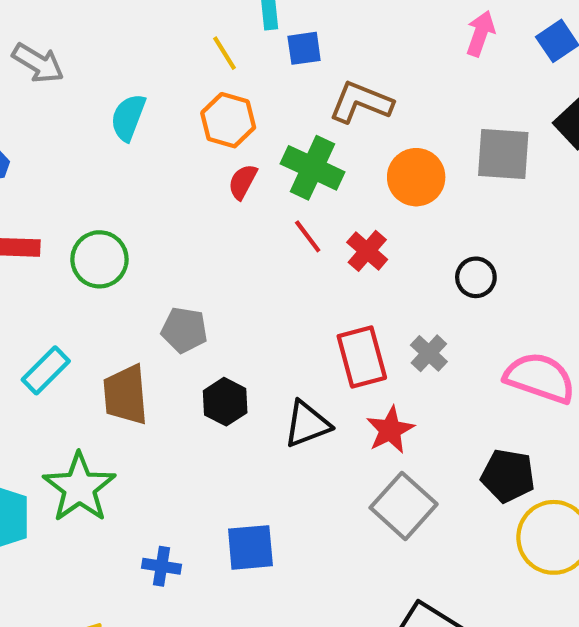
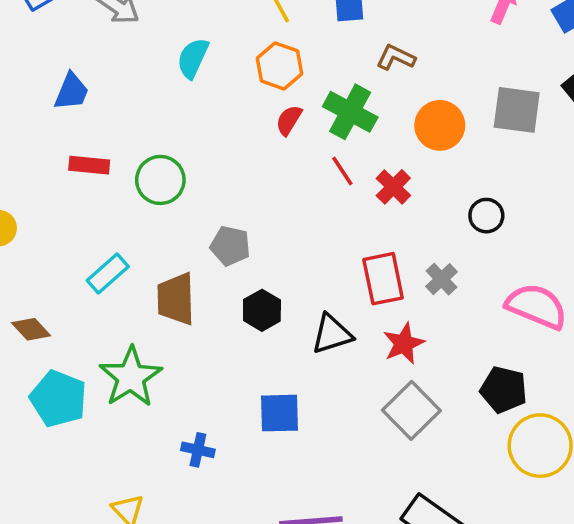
brown L-shape: (361, 102) -> (396, 57), size x0.7
blue square: (250, 547) -> (279, 413), moved

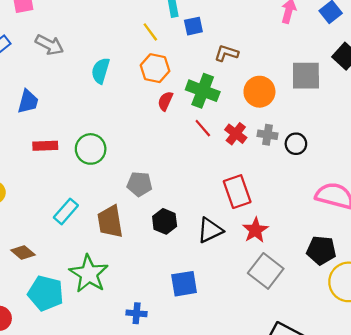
gray cross: (441, 279) -> (268, 135), moved, turned -30

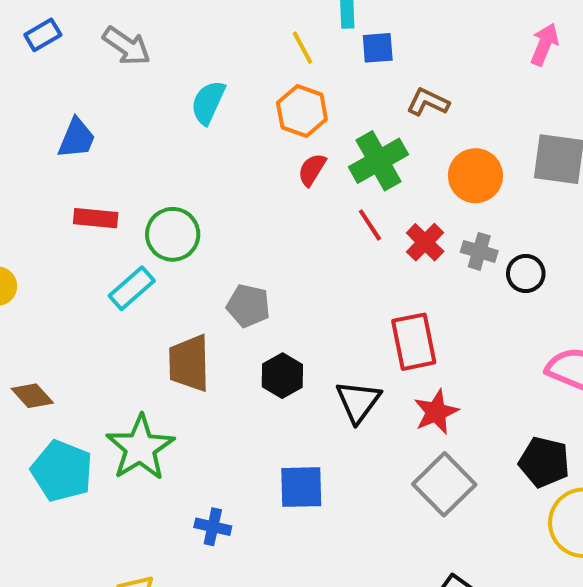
green cross: (203, 91) -> (378, 161), turned 32
cyan rectangle: (66, 211) -> (132, 288), moved
black triangle: (210, 230) -> (358, 402), turned -36

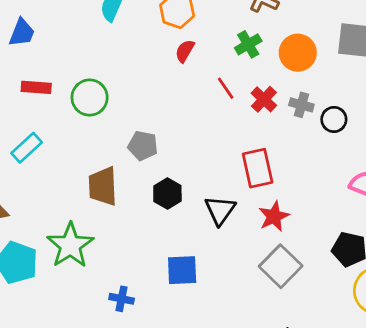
green cross: (378, 161) -> (248, 44), moved, size x0.7
cyan rectangle: (132, 288) -> (27, 148), moved

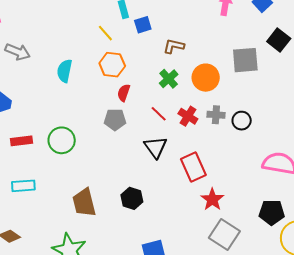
gray pentagon: (143, 146) -> (115, 120), moved
cyan rectangle: (27, 148) -> (23, 186), turned 50
black triangle: (220, 210) -> (156, 147), moved

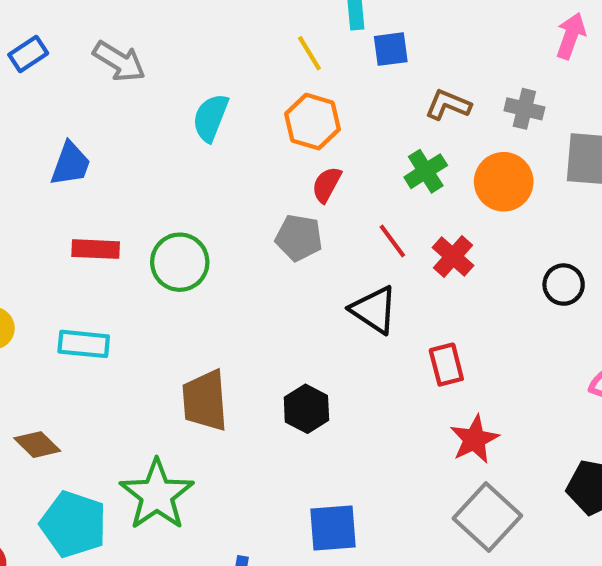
gray cross: (216, 115) -> (524, 109), moved
black triangle: (156, 147) -> (374, 310), turned -30
red rectangle: (193, 167) -> (446, 365), size x0.7

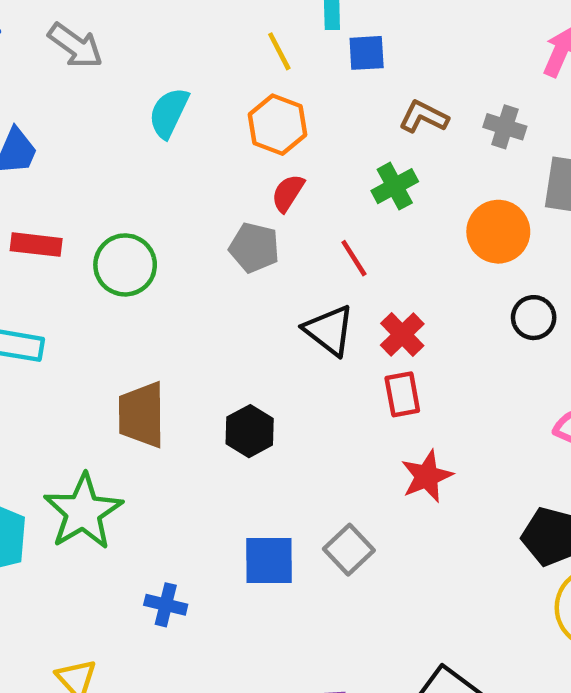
orange circle: (504, 182) -> (498, 232), moved
red cross: (453, 256) -> (402, 334), moved
gray square: (487, 517) -> (349, 550), moved, size x0.7

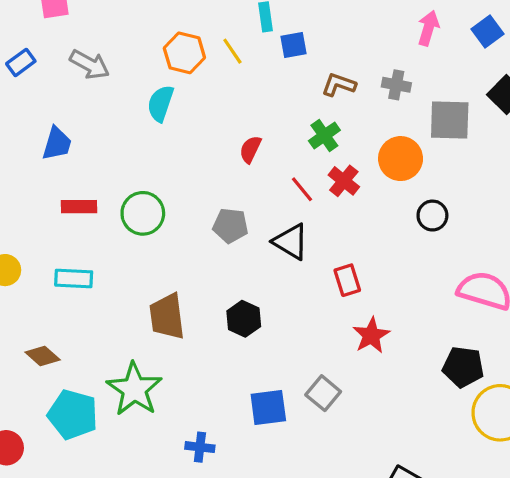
orange hexagon: (277, 125) -> (184, 53), moved
gray pentagon: (254, 248) -> (230, 226), moved
red cross: (402, 334) -> (344, 181), moved

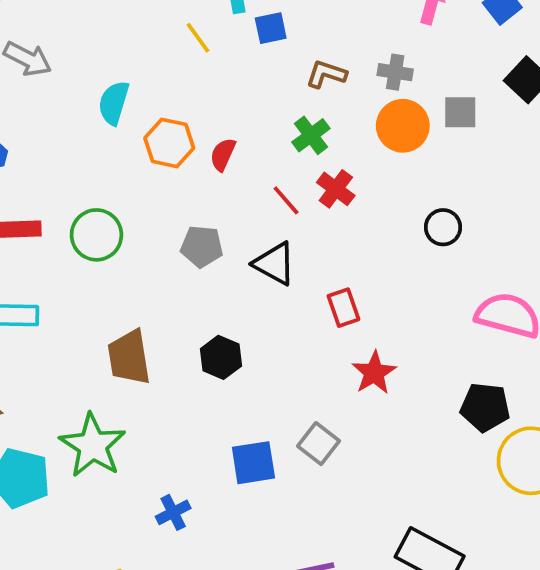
orange hexagon: (184, 53) -> (169, 143), moved
gray square: (450, 120) -> (460, 112), size x0.7
orange circle: (401, 159) -> (403, 126), moved
blue cross: (200, 447) -> (173, 512), turned -32

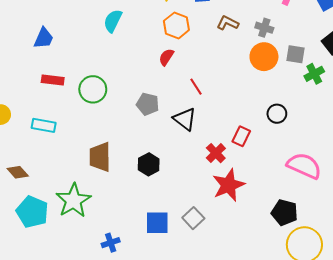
green cross: (311, 135) -> (314, 74), moved
orange hexagon: (169, 143) -> (176, 25), moved
red cross: (336, 189) -> (216, 153), moved
red rectangle: (343, 308) -> (241, 136), moved, turned 36
red star: (374, 373) -> (229, 185), size x1.4

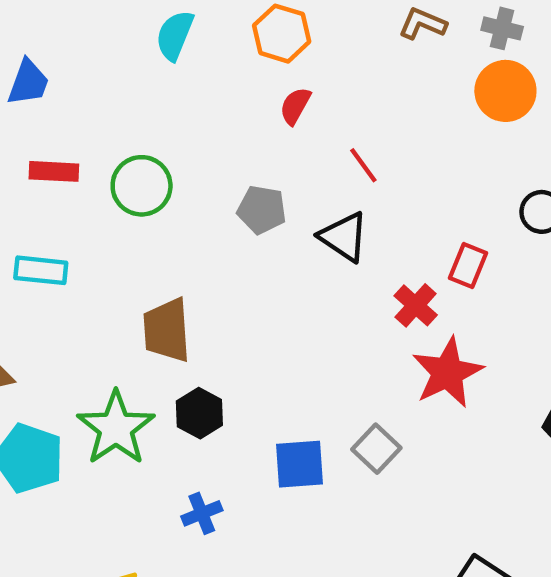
orange hexagon: (176, 25) -> (282, 34), moved
black hexagon: (149, 164) -> (199, 413), moved

